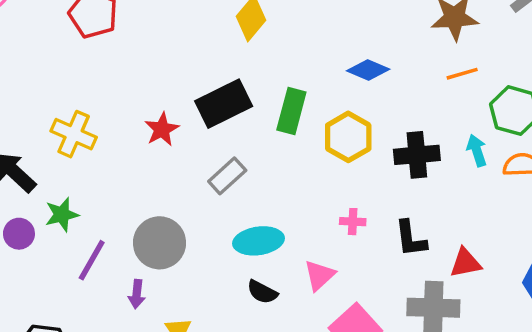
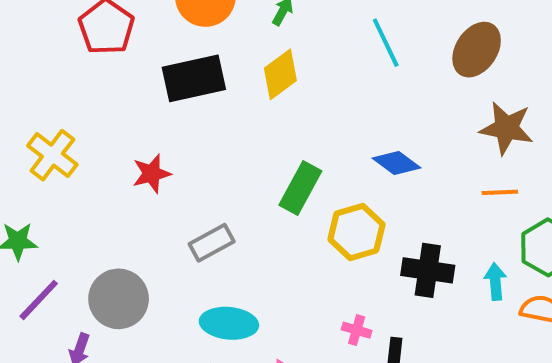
black rectangle: (224, 104) -> (194, 78), moved
pink cross: (353, 222) -> (357, 330), moved

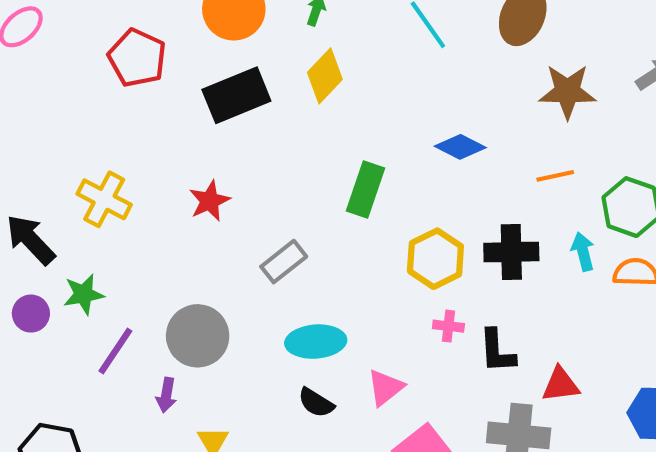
orange line: (500, 192) -> (555, 176), moved
yellow hexagon: (356, 232) -> (435, 259), moved

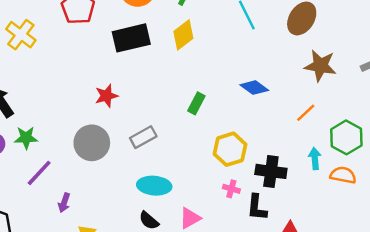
orange line: (555, 176) -> (306, 113), turned -40
green rectangle: (366, 189) -> (196, 103), size x0.7
yellow cross: (104, 199) -> (21, 35), moved
black cross: (511, 252) -> (271, 171), moved
gray circle: (198, 336) -> (92, 143), moved

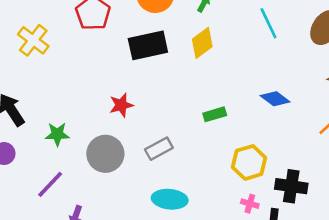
green rectangle: (196, 103) -> (215, 114), turned 45
green star: (26, 138) -> (57, 134), moved

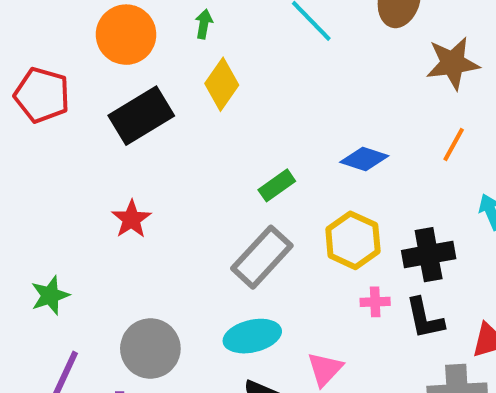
blue diamond: (275, 99) -> (364, 159), moved
gray rectangle: (159, 149) -> (262, 257), moved, size x1.4
gray circle: (105, 154) -> (150, 348), moved

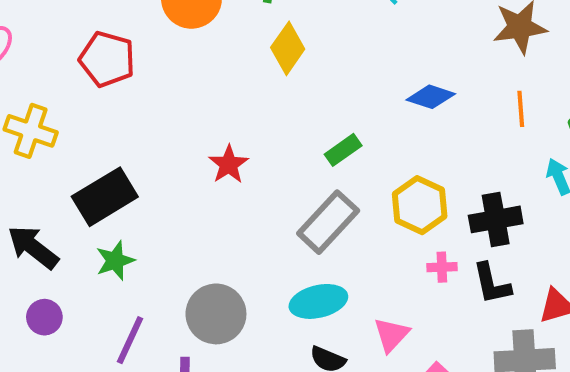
black rectangle: (141, 116) -> (105, 197), moved
orange line: (454, 145) -> (521, 109), turned -33
blue diamond: (364, 159) -> (431, 97), moved
red star: (131, 219) -> (229, 164), moved

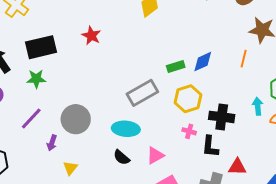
blue diamond: (431, 97) -> (203, 62), moved, turned -60
orange line: (521, 109) -> (244, 59), moved
green rectangle: (343, 150) -> (176, 67), moved
red star: (229, 164) -> (91, 36), moved, turned -30

